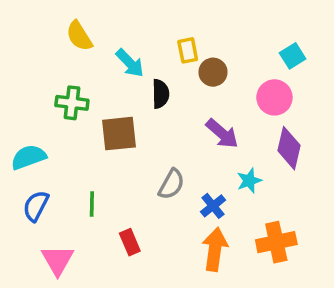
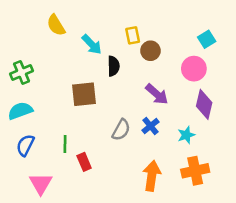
green cross: (72, 103) -> (22, 72), moved, turned -30
cyan star: (249, 181) -> (186, 135), moved
blue cross: (213, 206) -> (150, 126), moved
red rectangle: (130, 242) -> (84, 162), moved

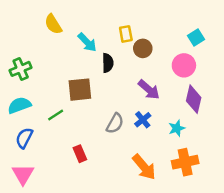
green line: (65, 144) -> (56, 115), moved, turned 56
orange arrow: (152, 176) -> (144, 167), turned 132
pink triangle: (41, 184) -> (23, 174), moved

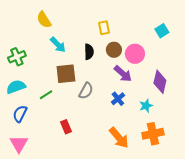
cyan arrow: (87, 42) -> (58, 45), moved
brown circle: (143, 48) -> (114, 50), moved
pink circle: (184, 65) -> (135, 54), moved
gray semicircle: (115, 123) -> (86, 91), moved

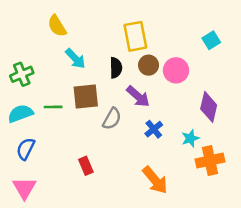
yellow rectangle: (104, 28) -> (135, 36), size x1.6
purple arrow: (123, 74) -> (138, 96), moved
green line: (46, 95) -> (53, 107), moved, turned 32
orange cross: (153, 134) -> (210, 161), moved

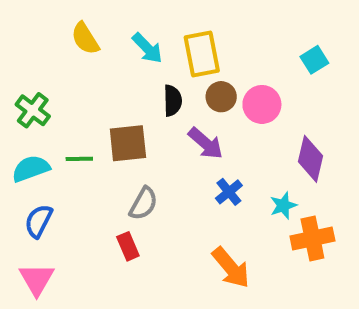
cyan arrow: (75, 59) -> (147, 48), moved
green cross: (22, 74) -> (33, 110), turned -30
gray semicircle: (112, 119) -> (143, 204), moved

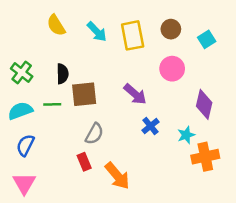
brown circle: (221, 97) -> (171, 29), moved
black semicircle: (173, 101) -> (62, 74), moved
orange arrow: (231, 268) -> (117, 176), moved

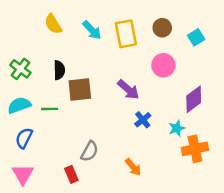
green line: (52, 104) -> (50, 109), moved
purple diamond: (204, 104) -> (194, 99), turned 40
gray semicircle: (94, 134) -> (90, 151), moved
red rectangle: (84, 162) -> (71, 174), moved
orange arrow: (117, 176) -> (133, 167), moved, size x0.7

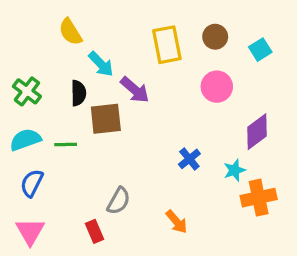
cyan arrow: (92, 30) -> (101, 64), moved
purple arrow: (128, 90) -> (135, 90), moved

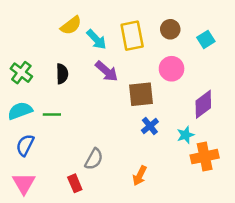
yellow semicircle: (70, 32) -> (71, 25), moved, turned -95
cyan arrow: (101, 64) -> (96, 39), moved
brown square: (106, 119) -> (141, 94), moved
orange arrow: (177, 222) -> (140, 176), turned 66

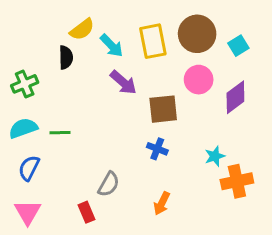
brown circle: (170, 29) -> (197, 34), size x1.6
green cross: (21, 73) -> (25, 84), turned 30
black semicircle: (62, 74) -> (66, 57), moved
purple diamond: (203, 104) -> (235, 97), moved
blue cross: (150, 126) -> (157, 149), moved, turned -30

